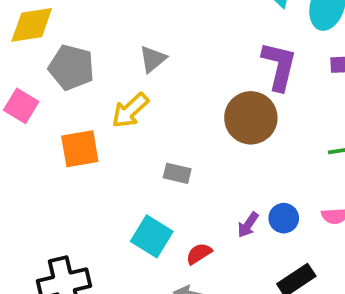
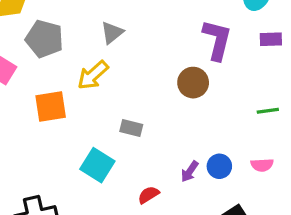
brown circle: (251, 118) -> (193, 83), size x0.7
cyan square: (152, 236) -> (97, 165), moved

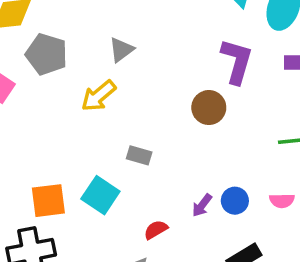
orange square: (51, 107) -> (48, 201), moved

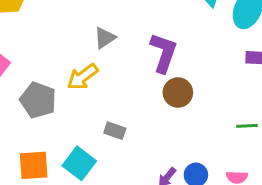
gray pentagon: (47, 54) -> (38, 100), moved
purple L-shape: (237, 61) -> (164, 53), moved

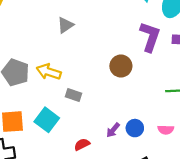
purple L-shape: (164, 53) -> (150, 37), moved
yellow arrow: (83, 77) -> (49, 72), moved, turned 55

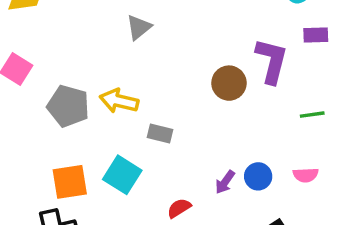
purple L-shape: (150, 37) -> (272, 61), moved

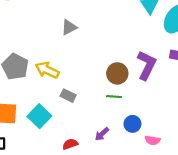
green line: (312, 115) -> (114, 97), moved
blue circle: (258, 176) -> (132, 124), moved

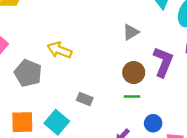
gray triangle: (69, 27) -> (131, 32), moved
yellow arrow: (47, 70) -> (59, 50), moved

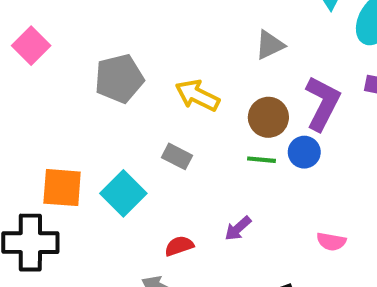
yellow arrow: (59, 50) -> (197, 95), moved
gray pentagon: (28, 73) -> (119, 79), moved, turned 30
blue circle: (153, 123) -> (304, 152), moved

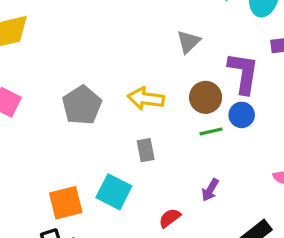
gray rectangle: (177, 156) -> (146, 150), turned 70

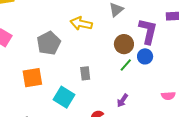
yellow arrow: (146, 98) -> (81, 23), moved
green line: (211, 131) -> (126, 65), turned -40
orange square: (66, 203) -> (32, 78), moved

